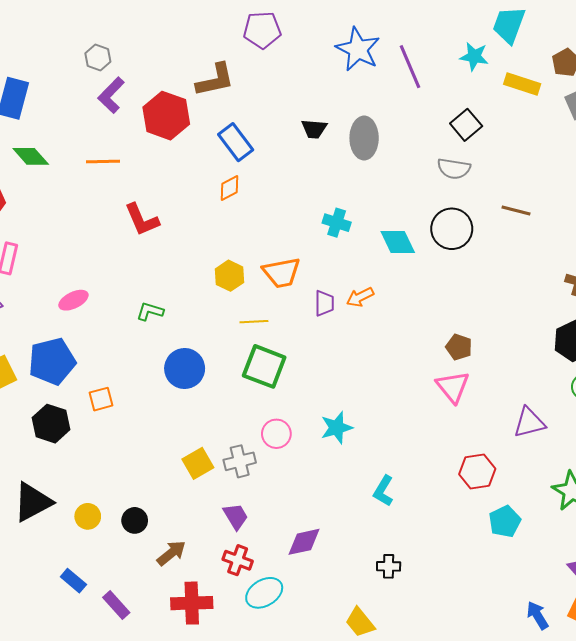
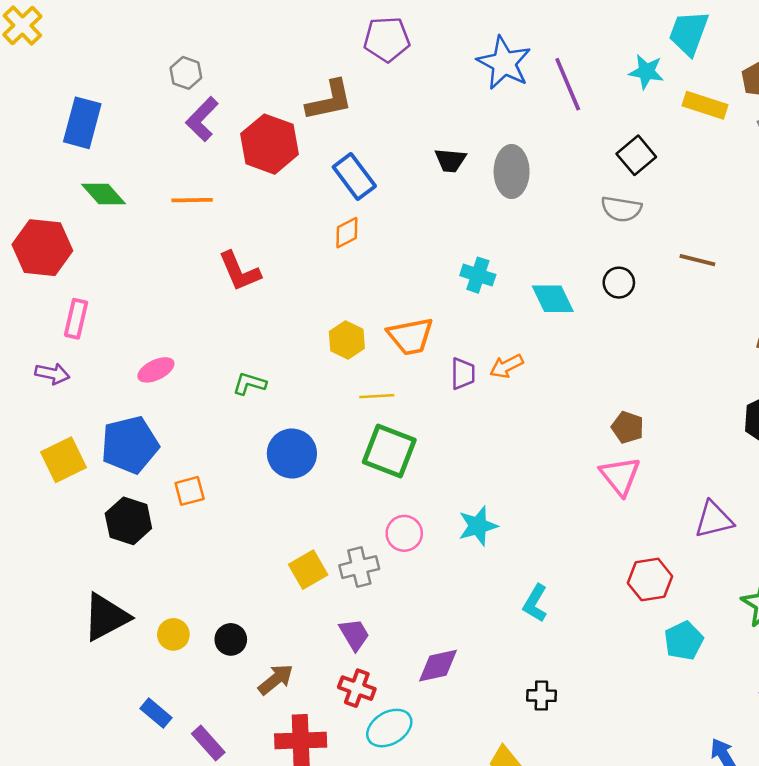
black circle: (452, 229) -> (619, 283), size x0.6

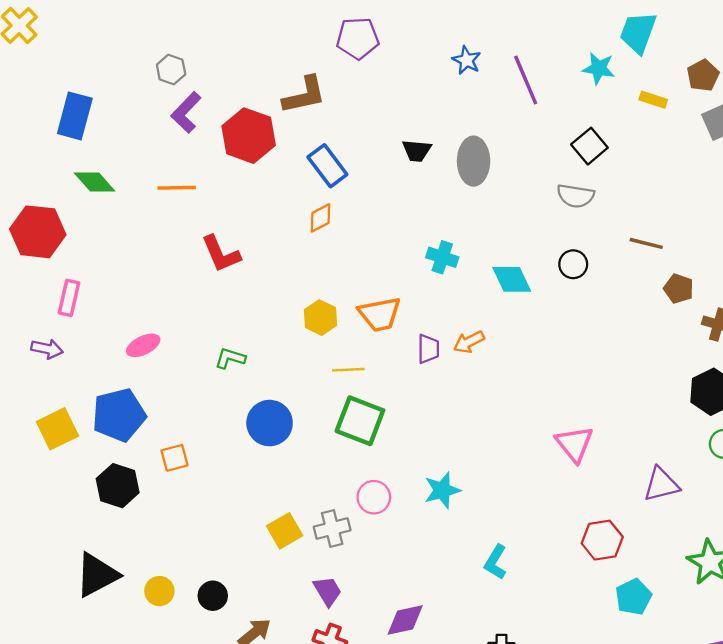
blue star: (504, 63) -> (467, 60), size x0.6
yellow rectangle: (705, 105) -> (653, 100), size x0.7
brown pentagon: (628, 427) -> (679, 289), moved

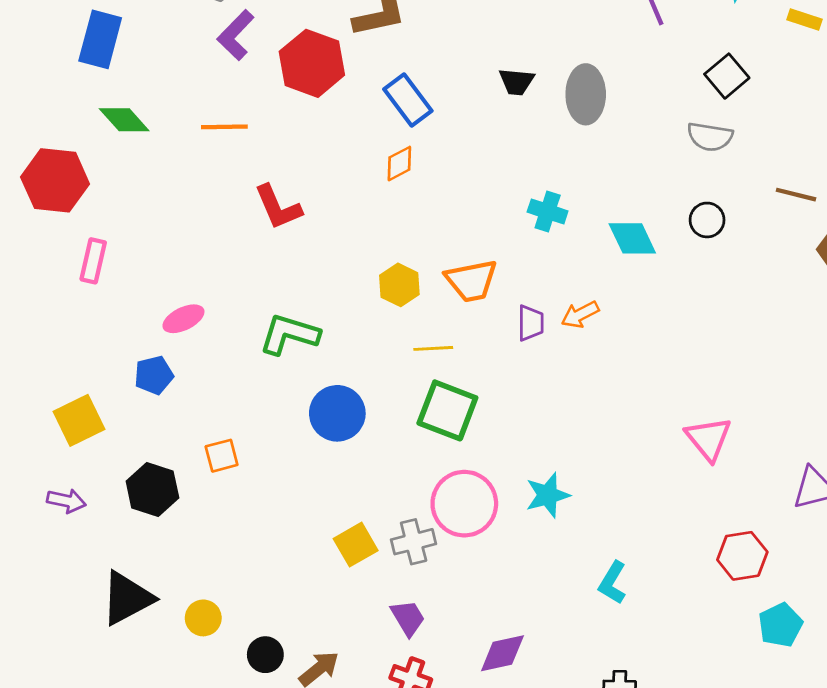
purple arrow: (47, 349) -> (66, 501), moved
green L-shape: (230, 358) -> (289, 334), size x1.6
blue pentagon: (119, 415) -> (154, 375), moved, size x0.6
pink circle: (374, 497) -> (464, 504), size x1.6
black circle: (213, 596) -> (265, 655), moved

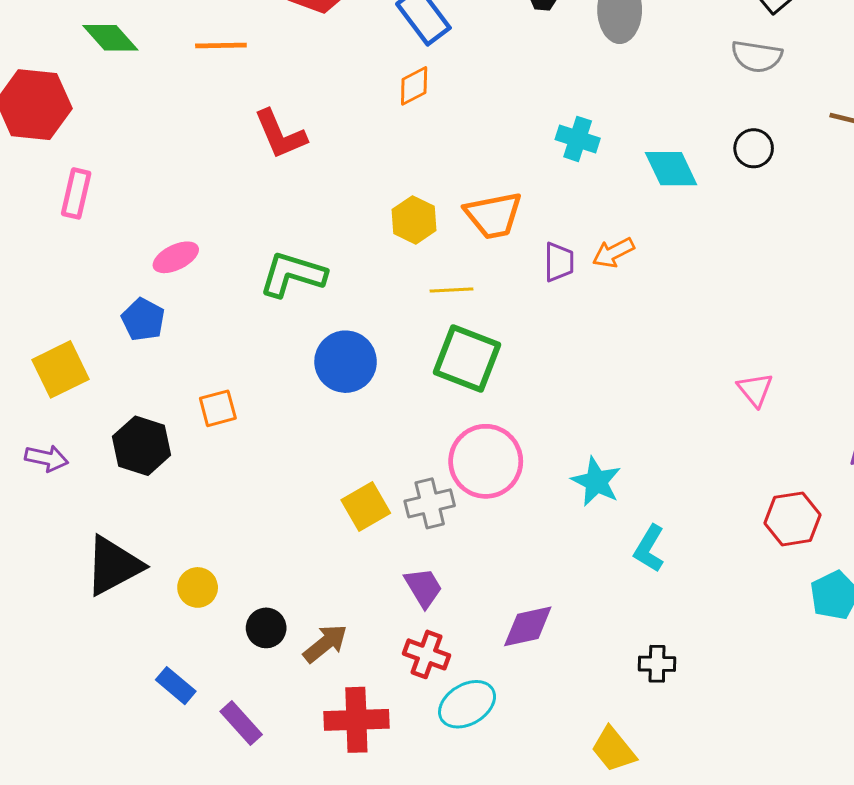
blue pentagon: (154, 375) -> (143, 320), turned -30
pink triangle: (708, 439) -> (755, 390), size x0.7
cyan star: (548, 495) -> (596, 482), moved, turned -30

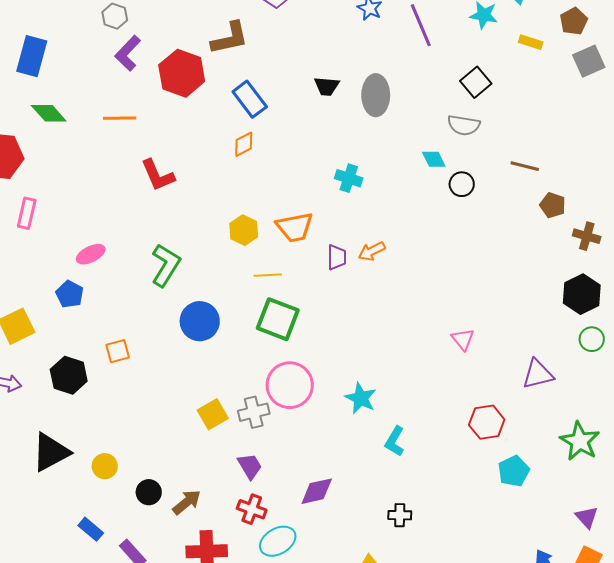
cyan diamond: (671, 169) -> (434, 159), moved, size x0.7
green L-shape: (293, 274) -> (166, 265), turned 105

